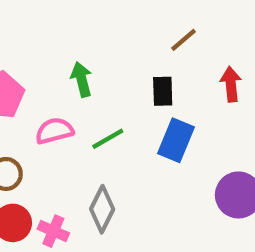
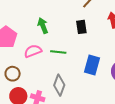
green line: (108, 139) -> (58, 52), turned 42
blue rectangle: (176, 140) -> (92, 65), moved

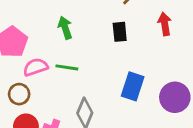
pink semicircle: (33, 51) -> (35, 67), moved
green line: (58, 52) -> (67, 67), moved

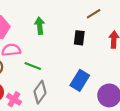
green line: (67, 67) -> (33, 66), moved

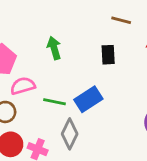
brown line: (94, 14) -> (121, 20), turned 56
blue rectangle: (80, 80) -> (88, 99), moved, turned 36

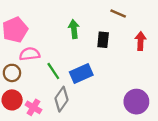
green arrow: (54, 48) -> (74, 29), moved
green line: (54, 102) -> (53, 71), turned 36

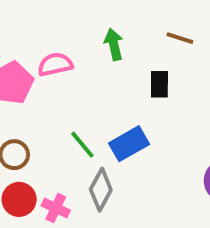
green arrow: (74, 29) -> (114, 44), moved
pink semicircle: (30, 54) -> (55, 64), moved

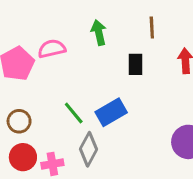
brown line: (180, 38) -> (152, 27), turned 70
pink cross: (56, 208) -> (52, 164), turned -35

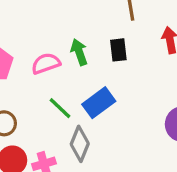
green arrow: (99, 33) -> (79, 52), moved
pink semicircle: (52, 49) -> (46, 63), moved

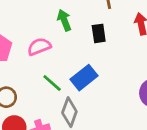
green arrow: (79, 52) -> (64, 20), moved

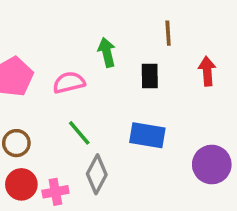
blue rectangle: (84, 78) -> (147, 135), moved, turned 40

